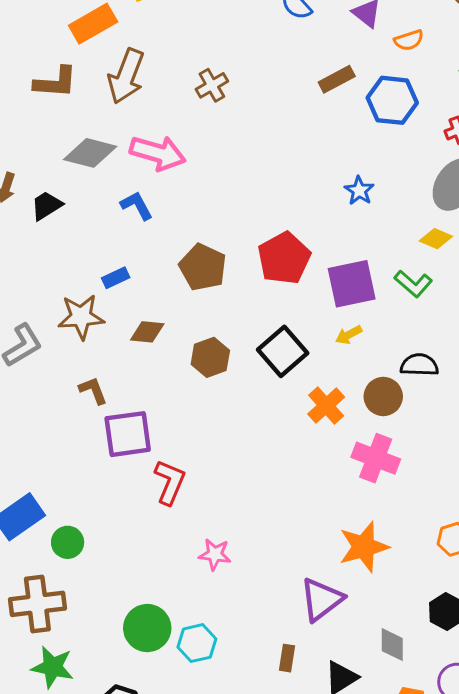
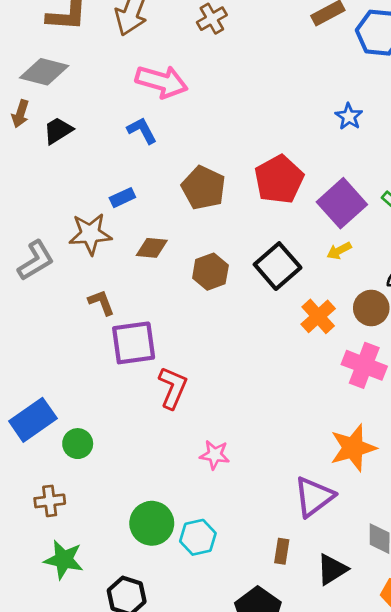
gray diamond: (90, 153) -> (44, 72), moved
purple square: (352, 284) -> (342, 203), turned -30
brown cross: (37, 604) -> (50, 501), size x0.6

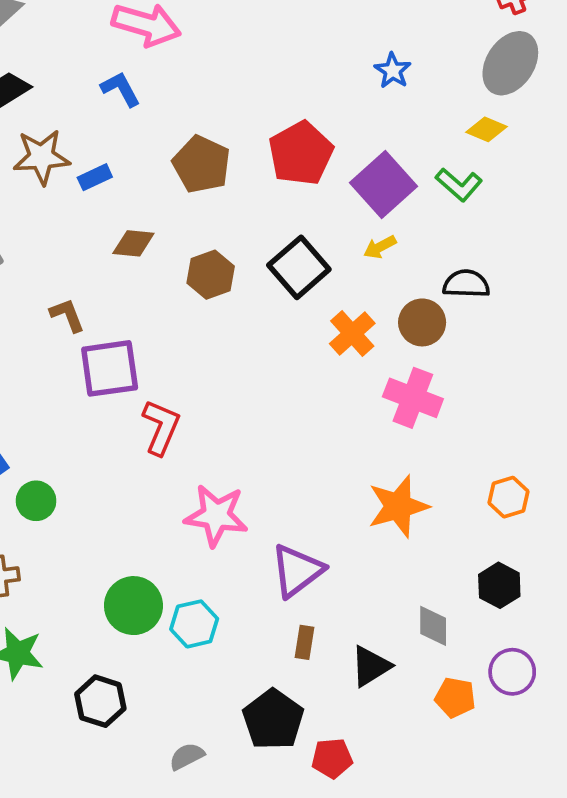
brown star: (90, 234) -> (42, 157), moved
pink star: (215, 455) -> (216, 515), size x1.6
purple triangle: (314, 497) -> (297, 571), moved

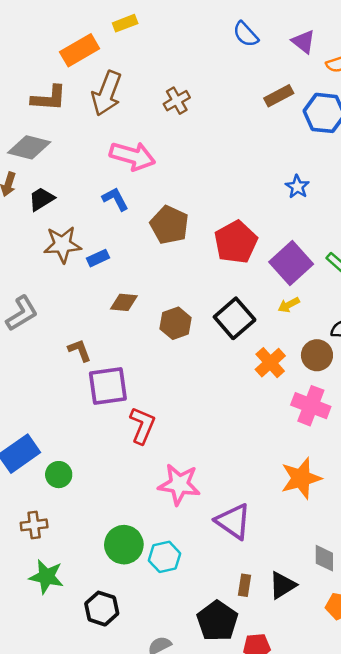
brown pentagon: (201, 164) -> (169, 225), moved
purple triangle: (297, 571) -> (233, 521), turned -48
brown rectangle: (304, 642) -> (244, 585), moved

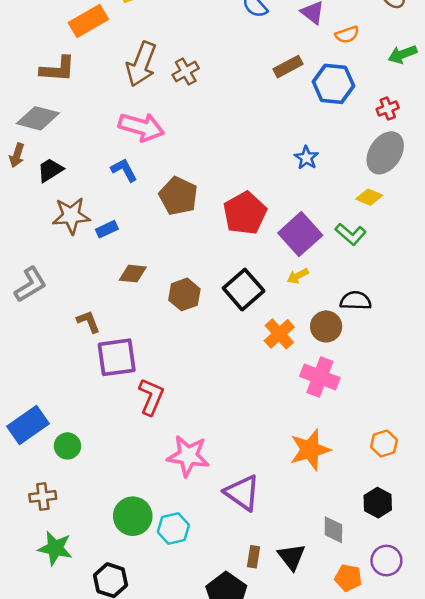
brown arrow: (107, 93) -> (141, 64), moved
black triangle: (283, 585) -> (292, 557), turned -36

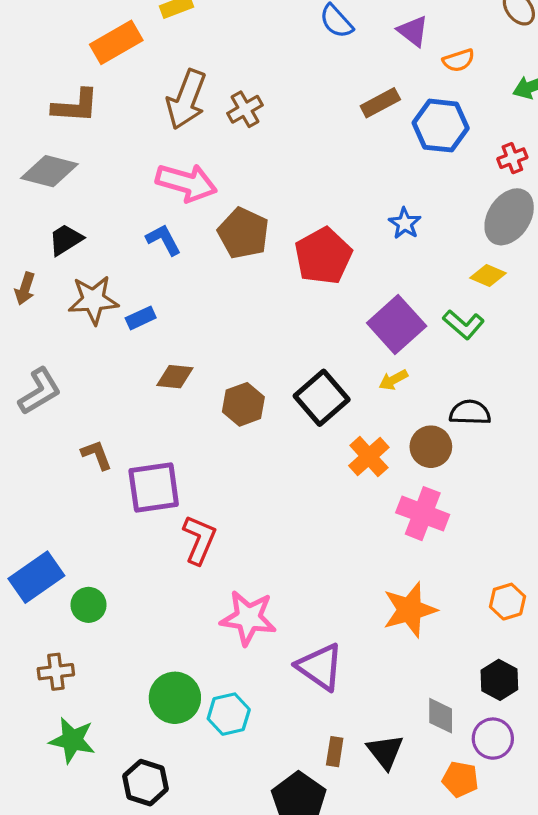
brown arrow: (17, 155) -> (25, 289), moved
brown pentagon: (178, 196) -> (243, 233), moved
red pentagon: (245, 213) -> (323, 256), moved
brown L-shape: (88, 322) -> (97, 455), moved
purple circle: (386, 561) -> (493, 739), moved

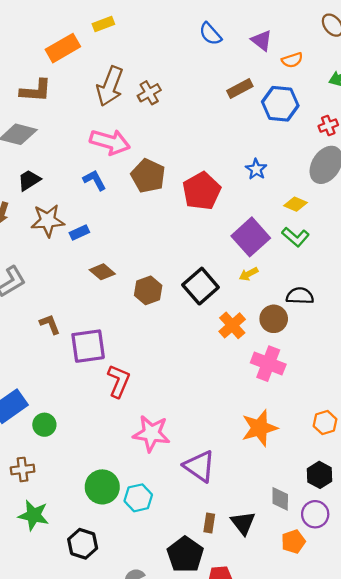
yellow diamond: (488, 276) -> (296, 204), moved
brown diamond: (175, 377) -> (102, 272), turned 35
orange pentagon: (460, 779) -> (293, 542), turned -30

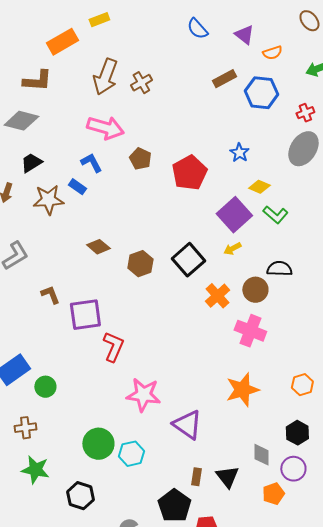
brown pentagon: (148, 176) -> (140, 159), size x0.7
yellow diamond: (296, 204) -> (259, 187), moved
blue rectangle: (79, 233) -> (77, 187), moved, turned 60

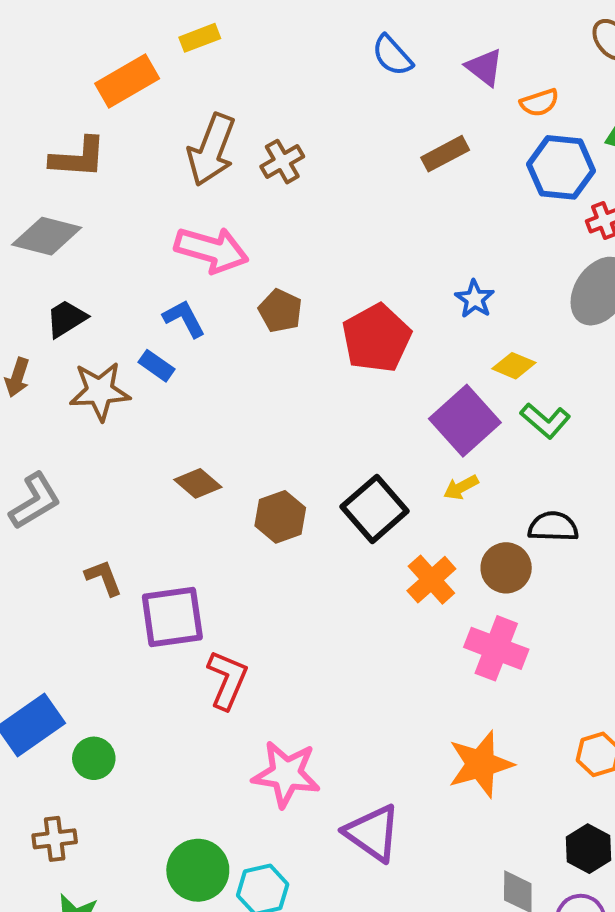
blue hexagon: (261, 93) -> (561, 167), moved

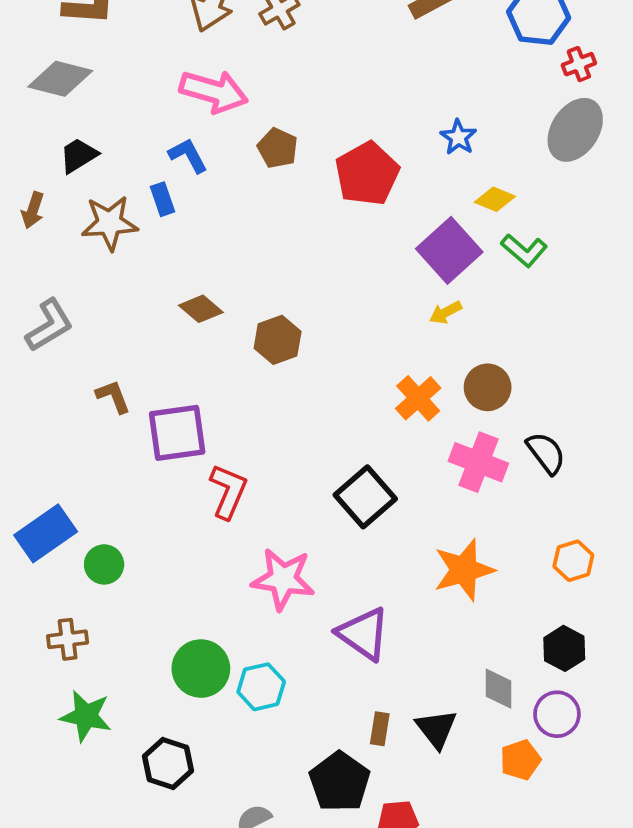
blue rectangle: (157, 366) -> (163, 199), turned 36
black square: (375, 509) -> (365, 497), moved
black semicircle: (553, 527) -> (546, 453), moved, turned 51

